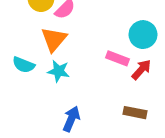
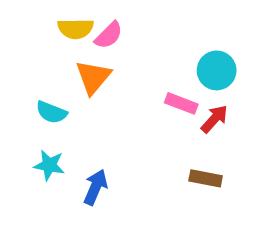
cyan star: (59, 71) -> (49, 165), moved
blue arrow: (71, 119) -> (95, 187), moved

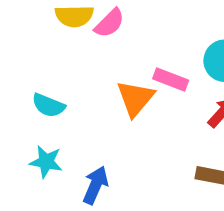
orange triangle: (93, 77) -> (135, 98), moved
pink rectangle: (181, 103) -> (171, 79), moved

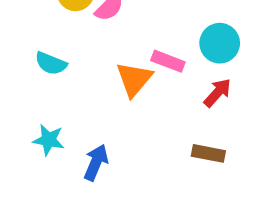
cyan semicircle: (48, 105) -> (51, 63), moved

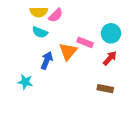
cyan semicircle: (51, 63) -> (40, 32), moved
blue arrow: (96, 162) -> (47, 60), moved

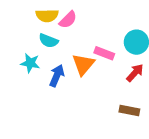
cyan star: (25, 82) -> (30, 63), moved

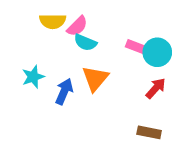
cyan semicircle: (48, 41) -> (85, 42), moved
pink rectangle: (104, 53) -> (138, 47), moved
cyan star: (30, 63) -> (33, 77), turned -30

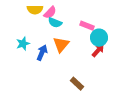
cyan circle: (157, 52) -> (99, 38), moved
brown rectangle: (149, 132) -> (77, 84), moved, turned 32

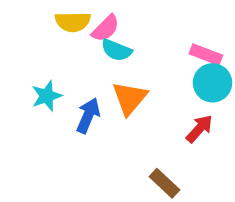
pink rectangle: (87, 26) -> (206, 54), moved
red arrow: (98, 51) -> (199, 129), moved

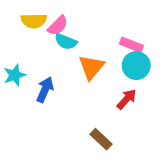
orange triangle: (130, 98) -> (91, 67), moved

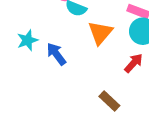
blue arrow: (45, 90) -> (56, 54), turned -60

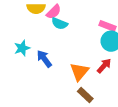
orange triangle: (100, 33) -> (79, 72), moved

